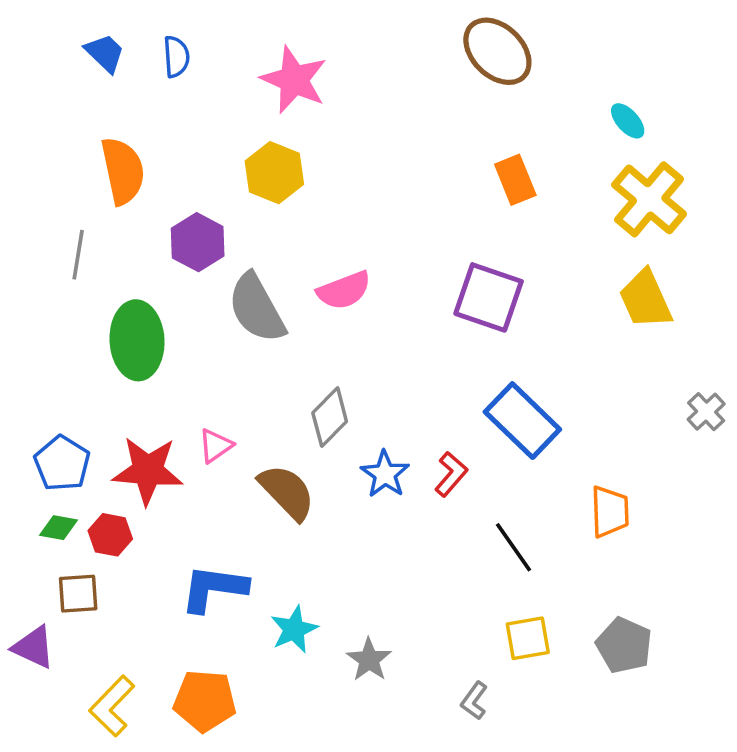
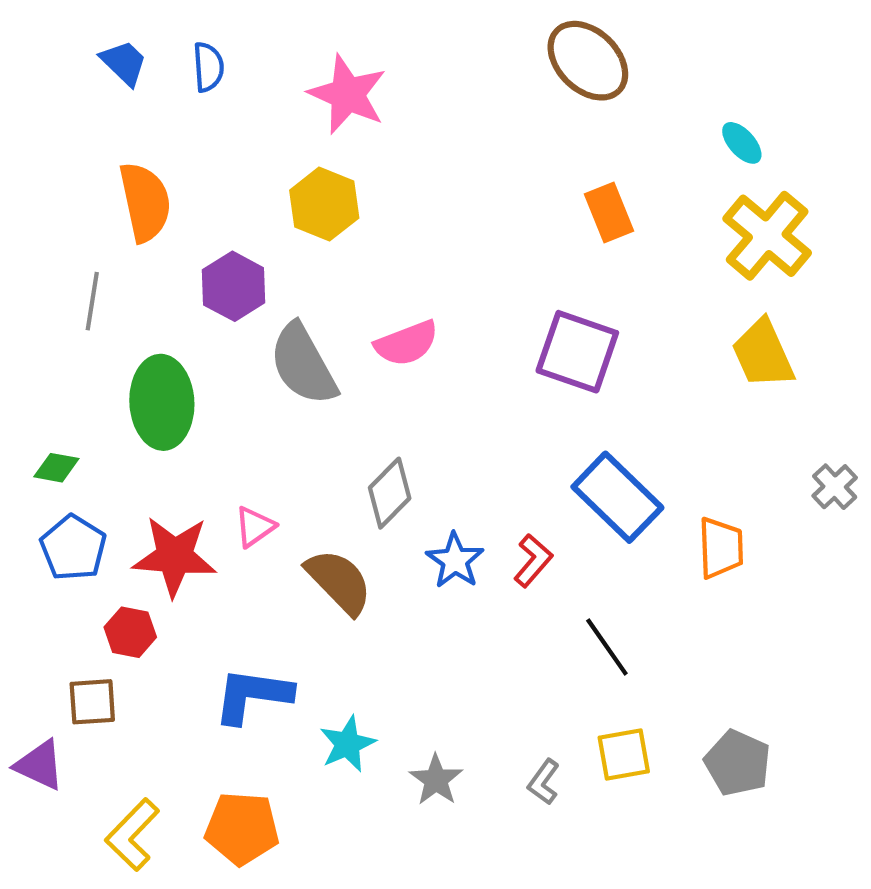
orange trapezoid: (610, 512) -> (721, 548), moved
green diamond: (59, 528) -> (56, 468), moved
gray L-shape: (474, 701) -> (544, 782), moved

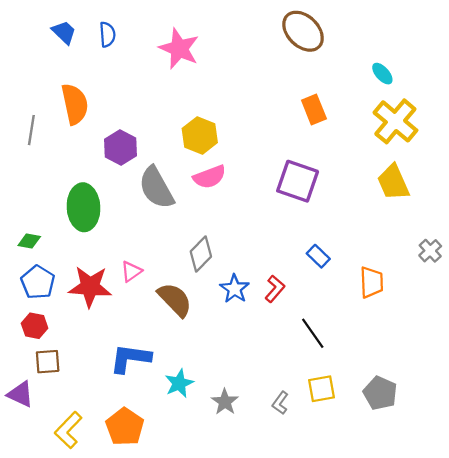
yellow hexagon: (324, 204) -> (200, 136), moved
gray line: (92, 301) -> (31, 130), moved
blue rectangle: (617, 497) -> (318, 256), size x0.5
red hexagon: (130, 632) -> (35, 326), moved
orange pentagon: (242, 828) -> (125, 427), turned 30

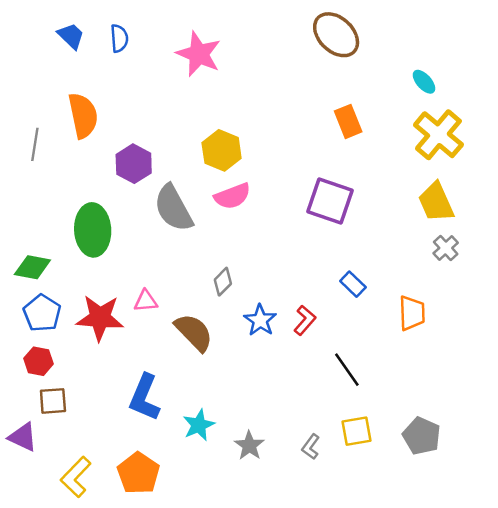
green diamond: (29, 241) -> (32, 267), size x1.4
gray cross: (430, 251) -> (446, 248), moved
gray diamond: (201, 254) -> (223, 282), size x0.7
pink triangle: (131, 271) -> (146, 301), turned 30
blue L-shape: (130, 358) -> (145, 397), turned -75

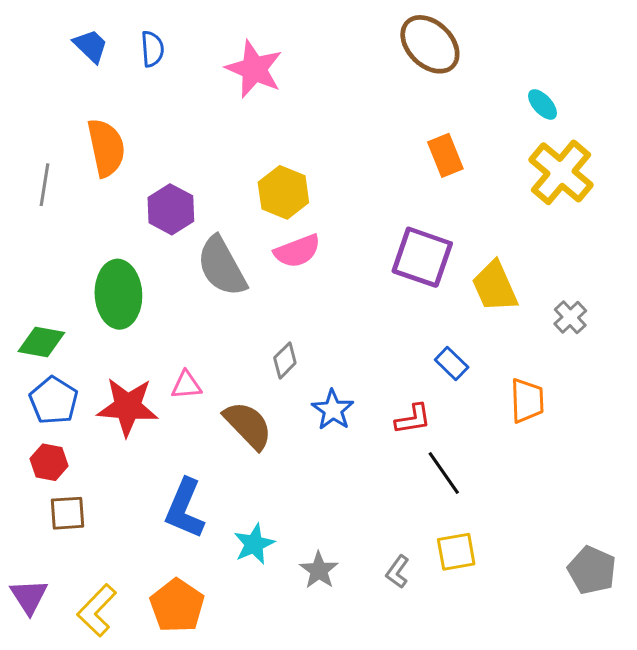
yellow trapezoid: (436, 202) -> (495, 286), moved
red L-shape: (305, 320) -> (413, 419), moved, turned 40
gray pentagon: (422, 436) -> (592, 570), moved
purple triangle: (23, 437) -> (29, 596), moved, turned 32

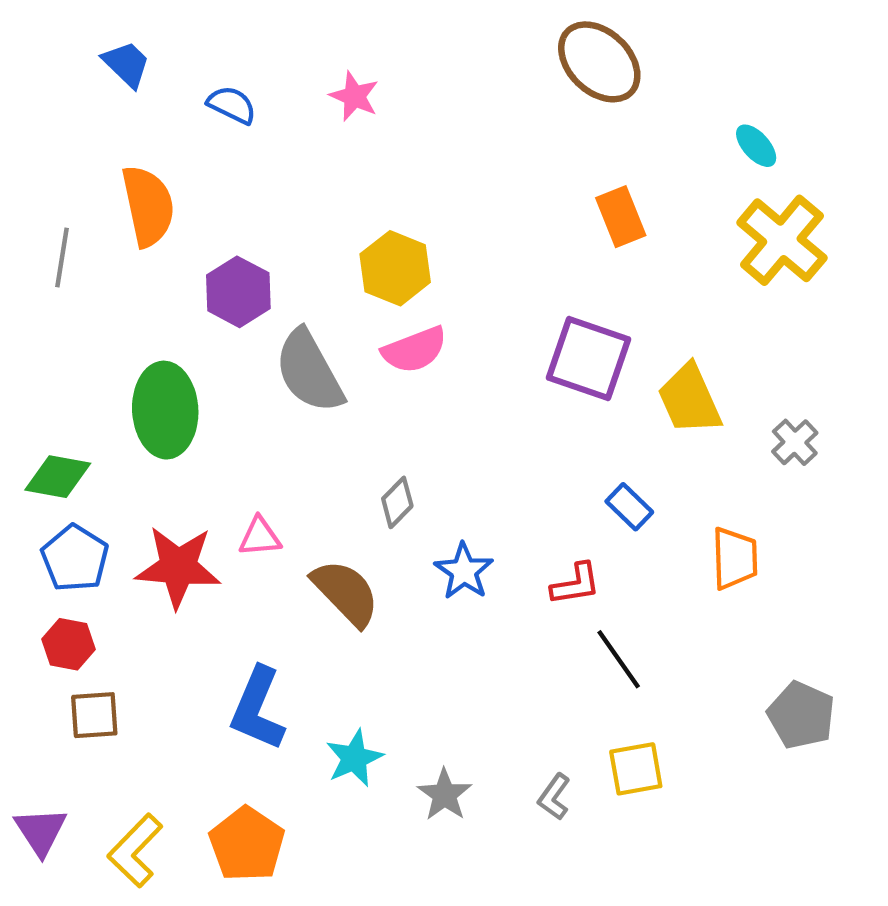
blue semicircle: (152, 49) -> (232, 105), moved, turned -60
pink star: (254, 69) -> (354, 96), size x0.6
gray pentagon: (592, 570) -> (801, 715), moved

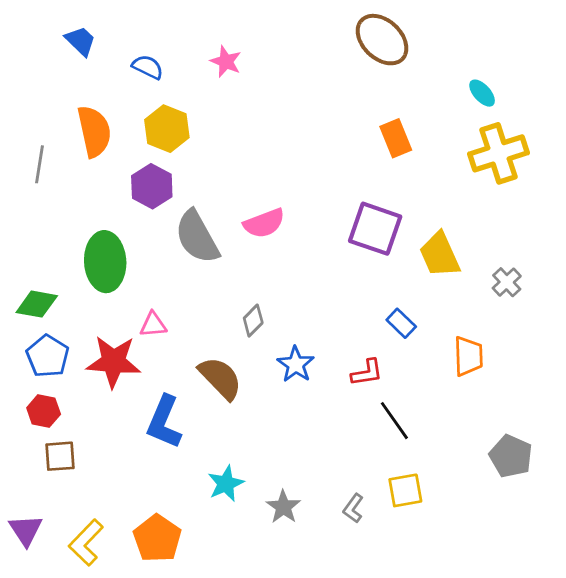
yellow cross: (782, 240) -> (499, 153), turned 32
yellow hexagon: (395, 268) -> (167, 129), moved
pink triangle: (260, 537) -> (153, 325), moved
blue L-shape: (258, 709) -> (164, 422), moved

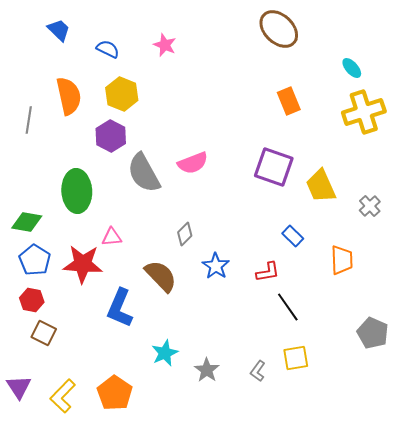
brown square: (60, 456) -> (44, 333), turned 30

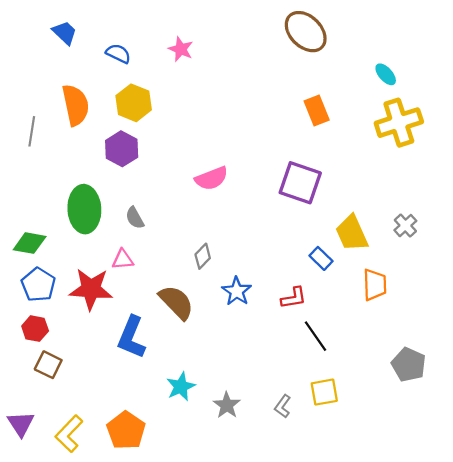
gray semicircle: (144, 173) -> (135, 218), moved, size x0.5
yellow trapezoid: (321, 186) -> (352, 233), moved

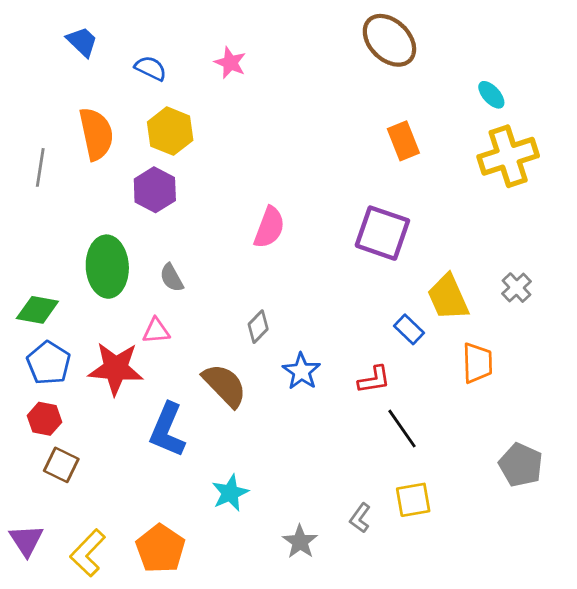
pink semicircle: (211, 178) -> (269, 227), turned -48
gray star: (227, 405) -> (300, 542), moved

